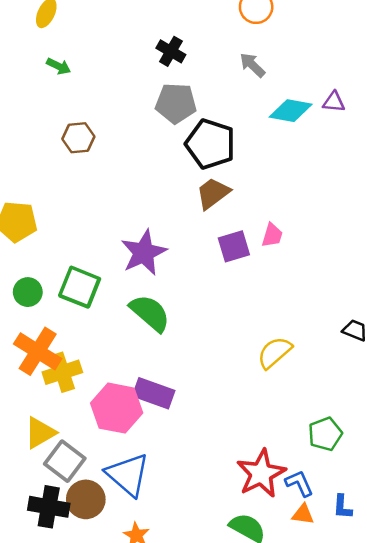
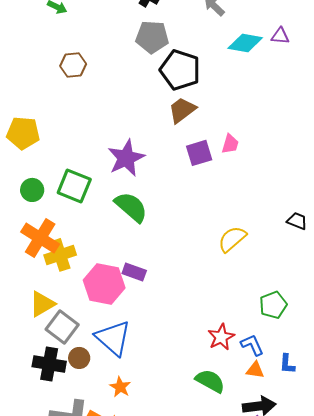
purple rectangle: (154, 393) -> (134, 272), size x0.7
red star: (261, 473) -> (221, 337), size x0.7
brown circle: (86, 499) -> (79, 358), size x0.7

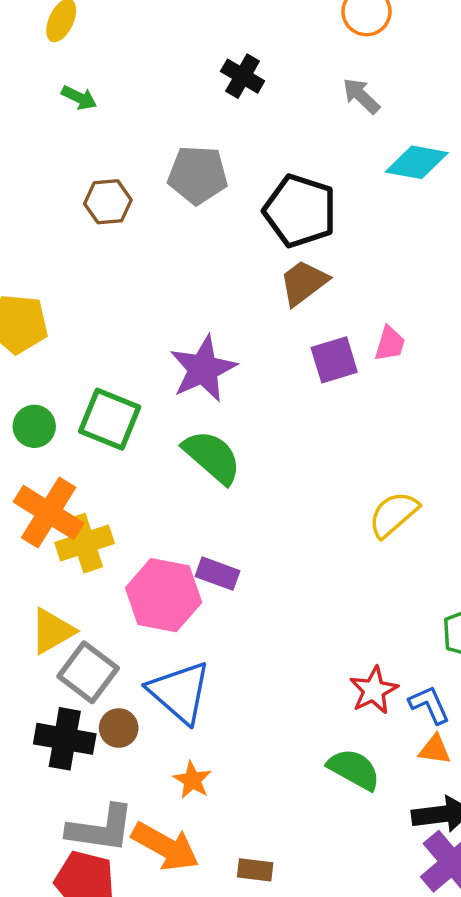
gray pentagon: (152, 37) -> (198, 175), moved

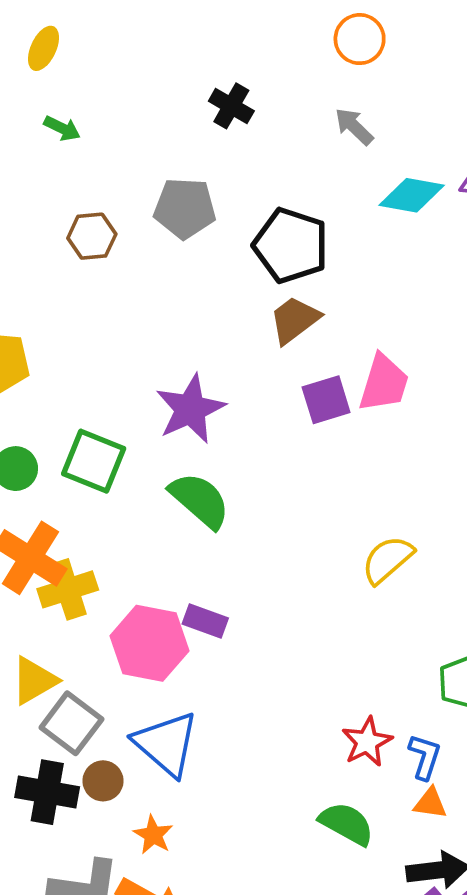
pink trapezoid: (390, 344) -> (384, 383), size x1.6
blue L-shape: (429, 705) -> (425, 757), turned 42
orange star: (192, 780) -> (153, 835), moved

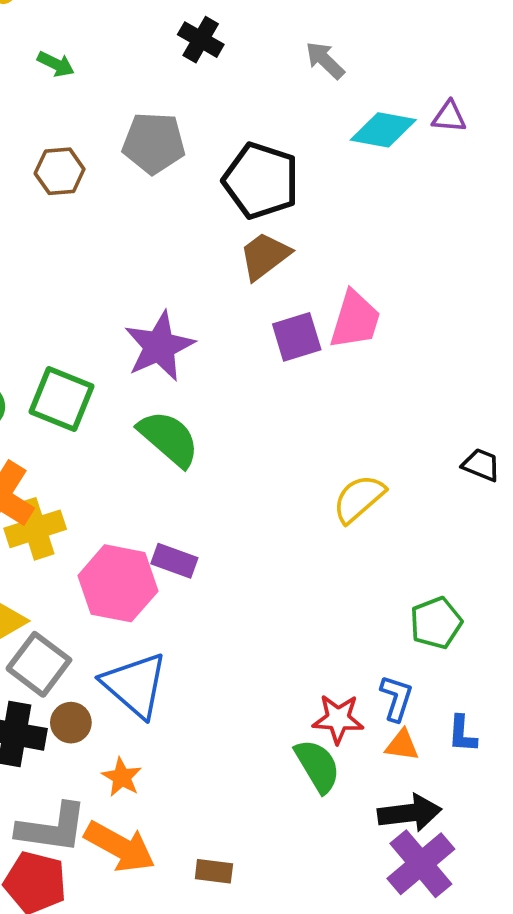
green arrow: (62, 128) -> (56, 64), moved
red star: (367, 742) -> (338, 719), moved, turned 30
green semicircle: (347, 824) -> (317, 766), turned 30

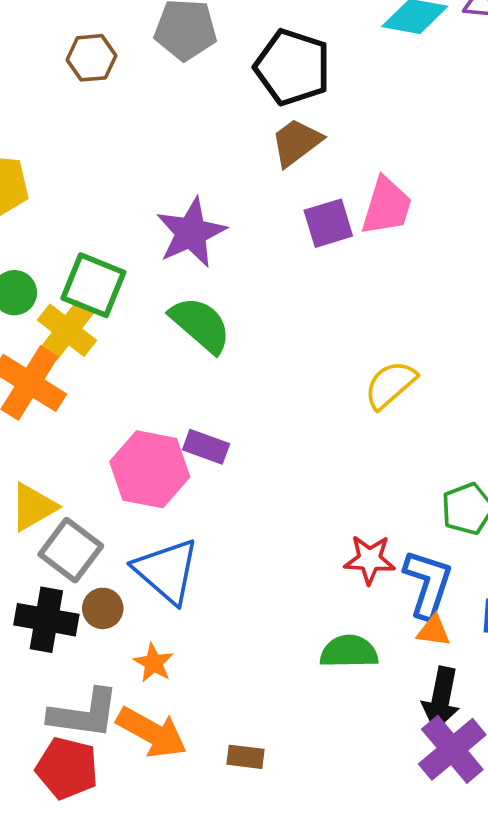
yellow cross: (35, 529) -> (67, 330), moved, turned -34
blue L-shape: (396, 698) -> (428, 584), size x1.5
red star: (338, 719) -> (370, 560), moved
green semicircle: (317, 766) -> (349, 652), turned -60
black arrow: (410, 813) -> (441, 699), turned 108

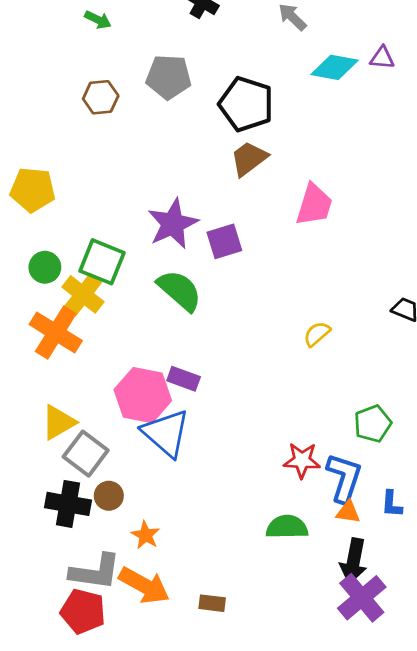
purple square: (328, 223) -> (224, 241), moved
yellow semicircle: (390, 385) -> (317, 334), size x0.7
blue triangle: (167, 571) -> (166, 433), moved

